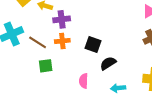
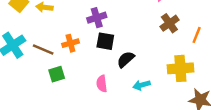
purple cross: (62, 19) -> (97, 18), moved

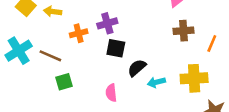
brown cross: (169, 23) -> (184, 31), turned 30
orange cross: (70, 43) -> (79, 33), moved
cyan arrow: (142, 85) -> (156, 82), moved

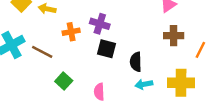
purple cross: (107, 23) -> (100, 24), turned 30
black semicircle: (137, 68) -> (136, 62), moved, turned -54
green square: (64, 82) -> (64, 81), moved, turned -35

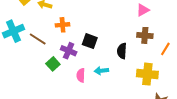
purple cross: (100, 24) -> (69, 51), moved
black semicircle: (136, 62) -> (122, 51), moved
cyan arrow: (144, 84) -> (101, 71), moved

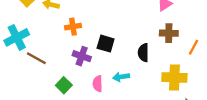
brown line: (38, 39) -> (36, 58), moved
green square: (53, 64) -> (64, 85), moved

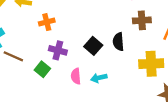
black square: (106, 44) -> (93, 46), moved, turned 30
cyan arrow: (121, 77) -> (99, 78), moved
green square: (64, 85) -> (42, 69), moved

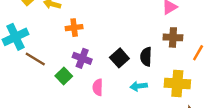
cyan arrow: (99, 78) -> (139, 86), moved

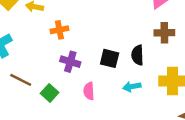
black square: (119, 58) -> (110, 58), turned -30
brown line: (35, 59) -> (21, 80), moved
green square: (64, 76) -> (50, 93), moved

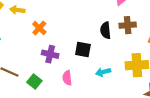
orange cross: (59, 30) -> (39, 28), turned -32
black semicircle: (137, 55) -> (105, 30), moved

